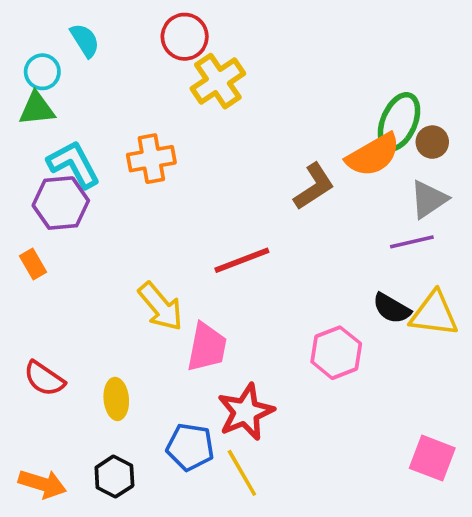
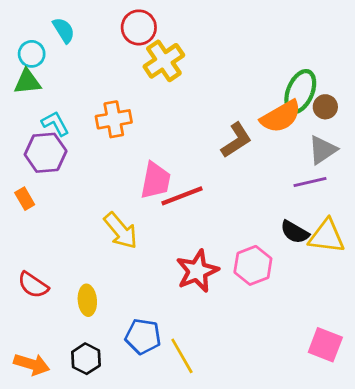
cyan L-shape: (74, 164) -> (55, 123), size x0.7
pink trapezoid: (207, 347) -> (156, 181), moved
red star: (246, 412) -> (197, 271), moved

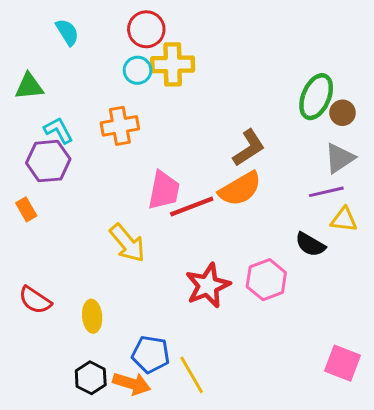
cyan circle: (32, 54) -> (138, 70), moved
yellow cross: (164, 61) -> (173, 64), turned 33
orange semicircle: (281, 117) -> (240, 189), moved
yellow triangle: (327, 236) -> (344, 220), moved, size x0.7
orange arrow: (32, 364) -> (132, 384), moved

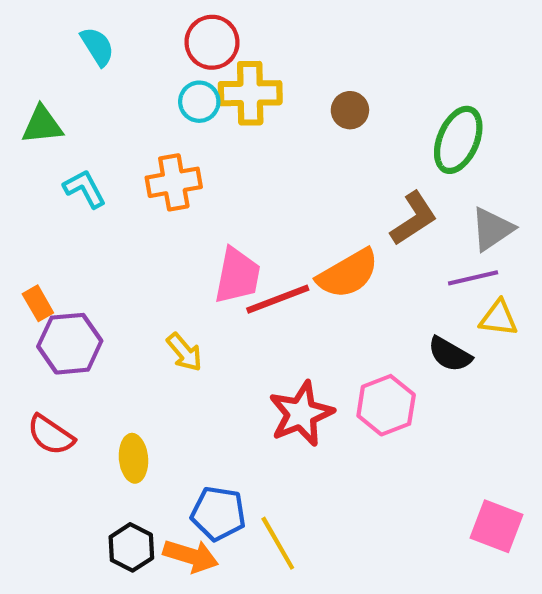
brown circle: (342, 113) -> (350, 110), moved
brown L-shape: (249, 148) -> (414, 218), moved
purple hexagon: (48, 161) -> (70, 344), moved
yellow arrow: (127, 243) -> (184, 352), size x0.7

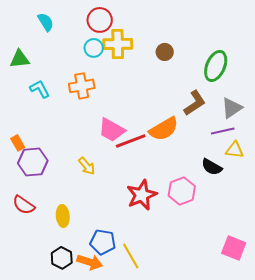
pink trapezoid: (237, 276) -> (112, 130), turned 108

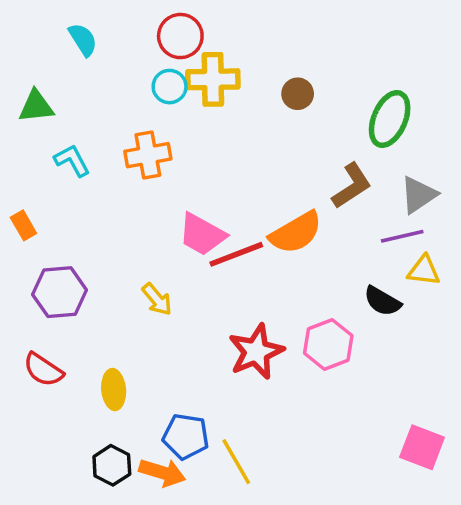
orange rectangle: (18, 143) -> (23, 225), moved

